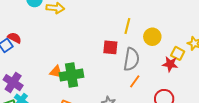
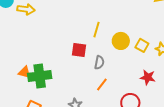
yellow square: (178, 53) -> (142, 45), moved
gray semicircle: (131, 59) -> (99, 63), size x0.6
red star: (170, 64) -> (148, 77), moved

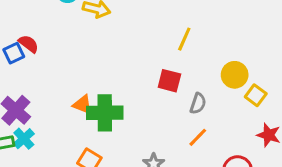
yellow line: (96, 30) -> (184, 39), moved
yellow square: (142, 45) -> (256, 95), moved

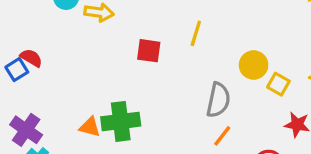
red square: (169, 81) -> (149, 51), moved
gray semicircle: (198, 103) -> (218, 100), size x1.5
orange triangle: (83, 104) -> (90, 127), moved

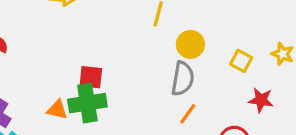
red square: (149, 51) -> (91, 77), moved
yellow circle: (254, 65) -> (190, 44), moved

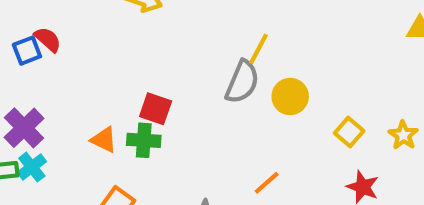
gray semicircle: (183, 79) -> (242, 82), moved
green cross: (87, 103) -> (144, 140), size x0.7

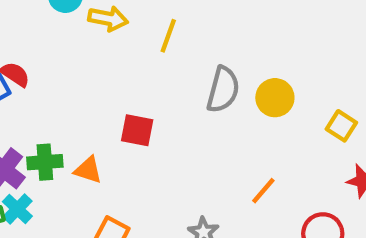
yellow line: (259, 49) -> (168, 36), moved
green cross: (144, 140) -> (45, 162), moved

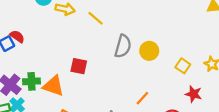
yellow line: (168, 36) -> (96, 18), turned -70
orange triangle: (88, 170) -> (53, 86), size x1.5

